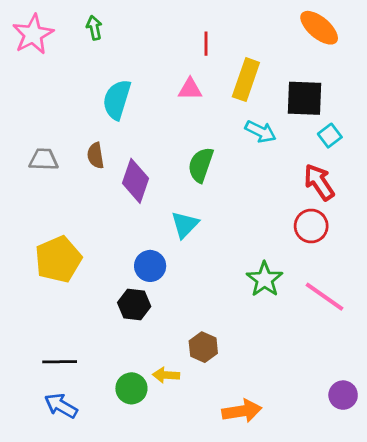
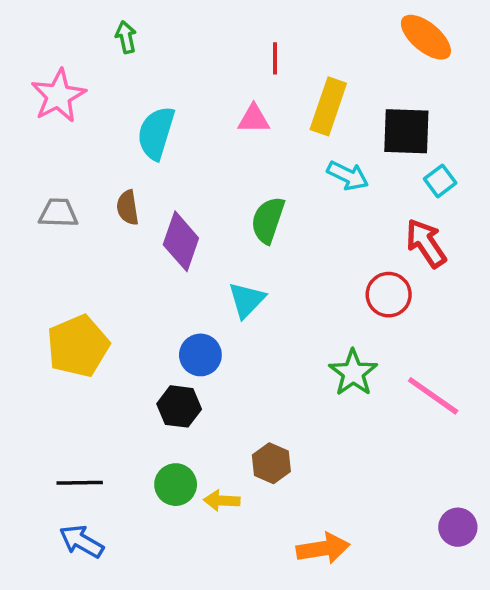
pink star: (33, 34) -> (58, 96), moved
red circle: (311, 226) -> (389, 295), moved
green circle: (131, 388) -> (176, 485), moved

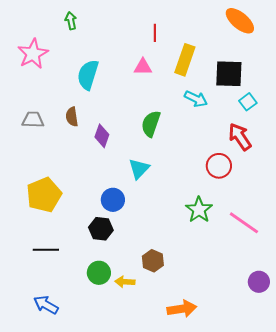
purple diamond: (181, 241) -> (102, 136), size x0.7
black line: (80, 483) -> (46, 250), moved
purple circle: (458, 527) -> (259, 282), moved

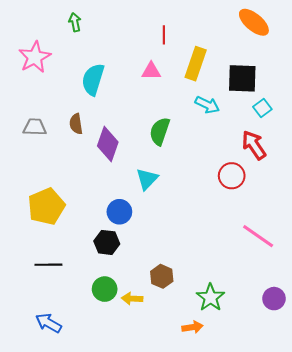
purple diamond: (102, 136) -> (108, 144), size x1.4
green star: (199, 210) -> (210, 298), moved
orange arrow: (182, 309) -> (192, 327), size x0.7

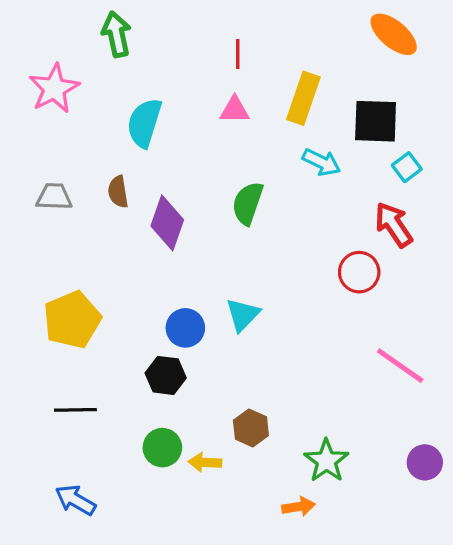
green arrow: (75, 22) -> (116, 34), size x1.5
red line: (164, 35) -> (238, 54), moved
cyan triangle: (147, 179) -> (243, 315), moved

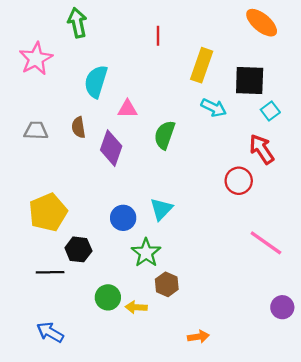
pink triangle: (235, 110) -> (127, 109), moved
black hexagon: (166, 375) -> (78, 249), moved
green star: (326, 461) -> (146, 253), moved

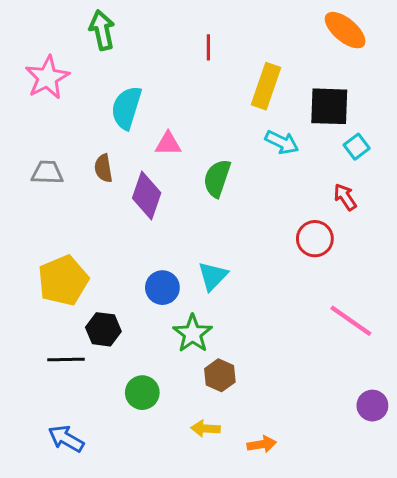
red arrow: (262, 149) -> (345, 197), size x0.7
yellow arrow: (136, 307) -> (206, 429), moved

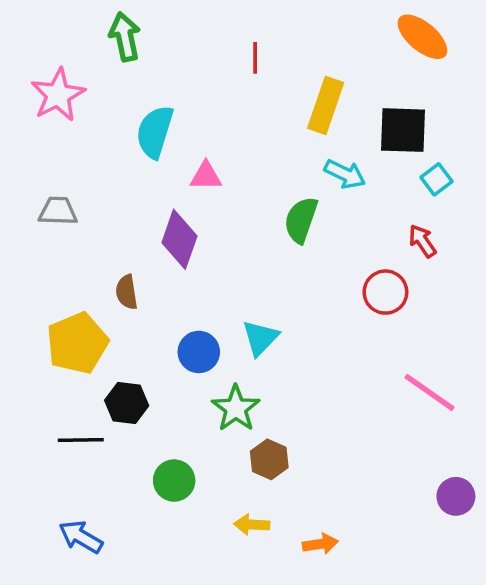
brown semicircle: (103, 168) -> (127, 292), moved
green semicircle: (217, 178) -> (301, 220), moved

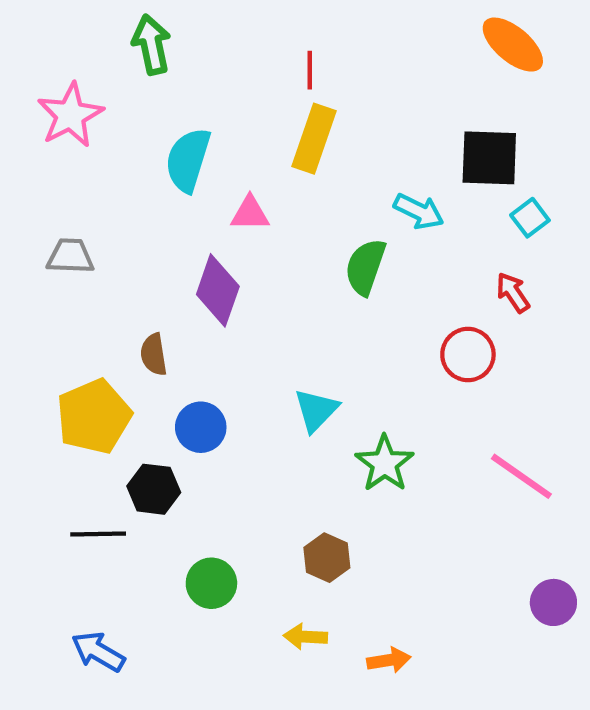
yellow rectangle: (326, 105) -> (314, 139), moved
blue circle: (199, 352) -> (201, 427), moved
green star: (236, 408) -> (385, 464), moved

